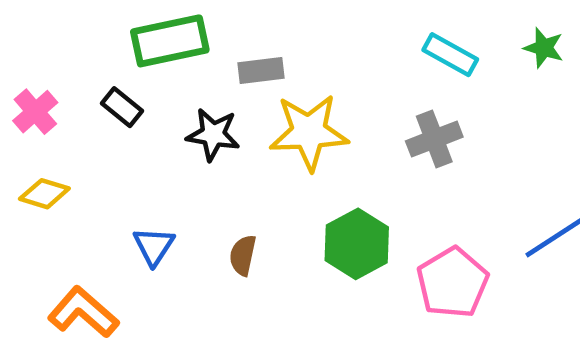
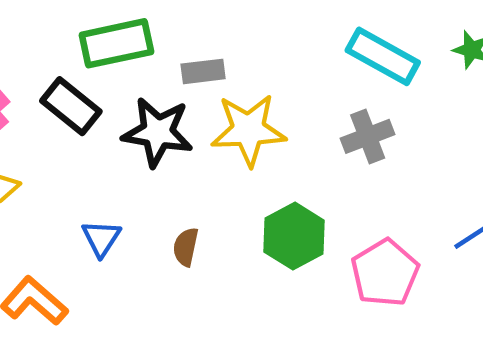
cyan rectangle: (450, 55) -> (383, 56), size x1.4
black rectangle: (122, 107) -> (71, 106), size x1.5
black star: (213, 134) -> (158, 132), size x1.4

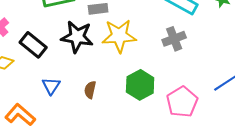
black rectangle: (71, 106) -> (33, 45), moved

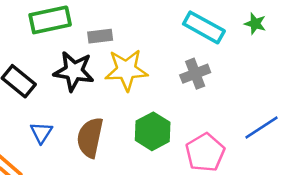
brown semicircle: (90, 90) -> (90, 138), size x1.8

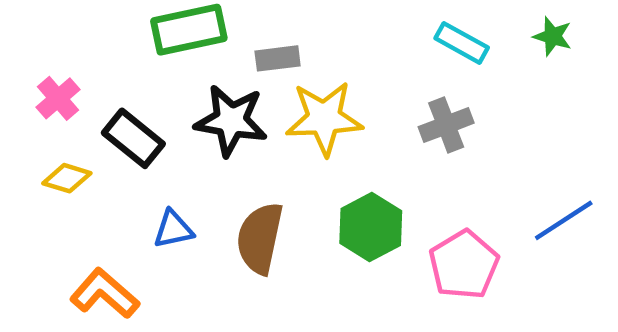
cyan rectangle: (204, 27) -> (462, 43), size x0.7
blue triangle: (41, 133) -> (173, 229), turned 45

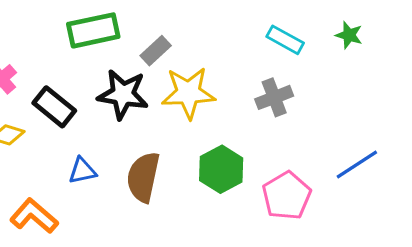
gray rectangle: (278, 58) -> (156, 51), turned -36

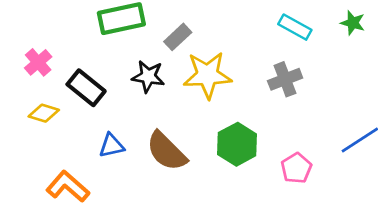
black star: (123, 94) -> (148, 76), size x0.7
brown semicircle: (143, 177) -> (167, 151), turned -57
pink pentagon: (287, 196) -> (296, 168), size x0.7

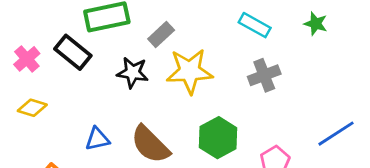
green star: (353, 23) -> (316, 24), moved
cyan rectangle: (295, 27) -> (255, 25), moved
black rectangle: (86, 88) -> (73, 52), moved

